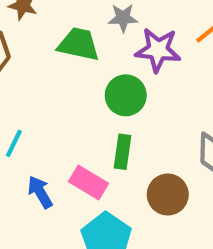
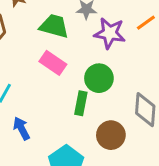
green circle: (126, 95) -> (99, 78), moved
pink rectangle: (88, 183) -> (53, 63), moved

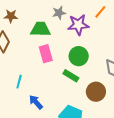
pink rectangle: (53, 63) -> (46, 54), turned 54
green rectangle: (81, 103) -> (71, 76), turned -56

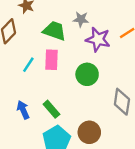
green rectangle: (71, 76) -> (51, 109), moved
cyan line: (19, 82) -> (28, 65), moved
brown circle: (96, 92) -> (89, 132), moved

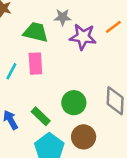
green circle: (87, 74) -> (74, 103), moved

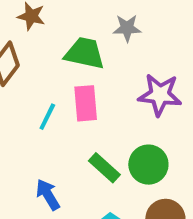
purple star: (83, 37) -> (160, 95), moved
green rectangle: (41, 116) -> (104, 168), moved

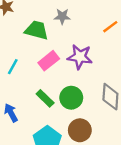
pink rectangle: (86, 103) -> (49, 61), moved, turned 54

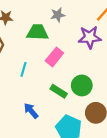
purple star: (80, 57) -> (90, 37), moved

